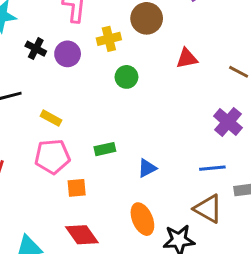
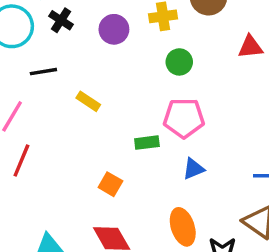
black cross: (36, 49) -> (61, 20), moved
pink pentagon: (52, 156) -> (184, 118), moved
orange square: (77, 188) -> (110, 184), turned 30

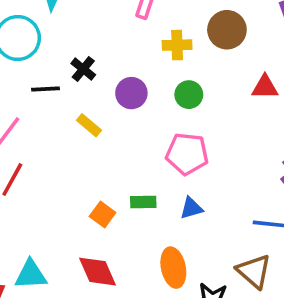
black cross: (61, 20) -> (83, 69), moved
purple circle: (114, 29) -> (131, 93), moved
green rectangle: (147, 143) -> (143, 202), moved

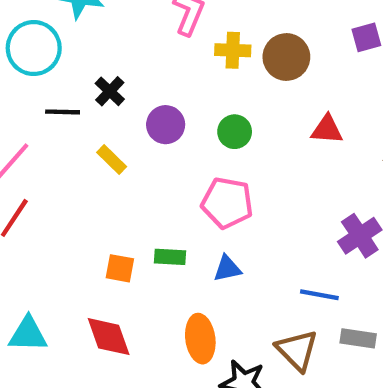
yellow cross: (177, 45) -> (233, 50), moved
orange square: (103, 215) -> (120, 268), turned -30

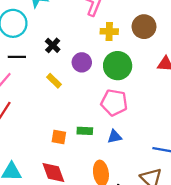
yellow cross: (233, 50) -> (109, 31), moved
black line: (63, 112) -> (17, 57), moved
green circle: (235, 132) -> (118, 66), size x1.6

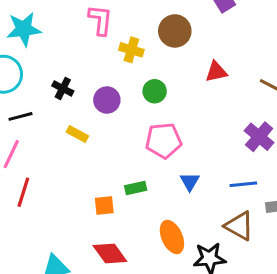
yellow cross: (109, 31) -> (131, 50), turned 30
green circle: (118, 66) -> (155, 91), size x0.6
blue triangle: (115, 137) -> (190, 182), moved, turned -32

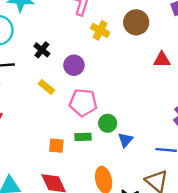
green circle: (155, 91) -> (108, 123), moved
pink pentagon: (164, 140) -> (83, 103), moved

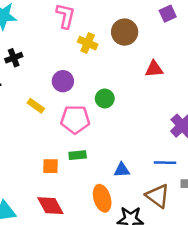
black cross: (42, 50) -> (14, 58), moved, turned 35
green circle: (108, 123) -> (105, 99), moved
blue triangle: (125, 140) -> (122, 170), moved, turned 49

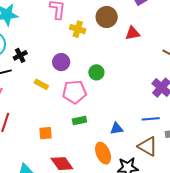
black cross: (14, 58) -> (20, 55), moved
red triangle: (154, 69) -> (132, 33), moved
orange square: (50, 166) -> (46, 133), moved

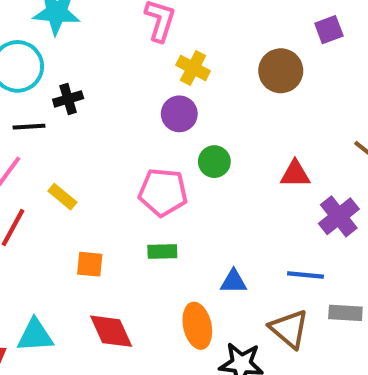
brown circle: (107, 17) -> (281, 71), moved
red triangle: (132, 33) -> (295, 174), moved
purple circle: (61, 62) -> (179, 114), moved
yellow rectangle: (41, 84) -> (62, 197), moved

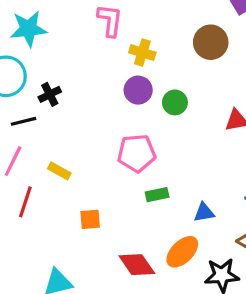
green circle: (214, 162) -> (175, 102), moved
green rectangle: (162, 251) -> (157, 195), moved
orange ellipse: (197, 326) -> (182, 252), turned 68
red diamond: (111, 331) -> (137, 265), moved

